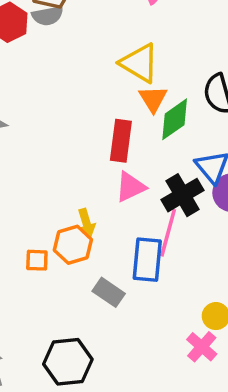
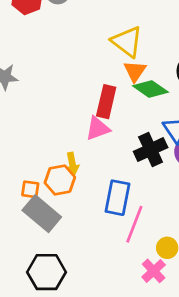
green diamond: (175, 119) -> (150, 89), turned 64
pink triangle: (130, 187) -> (98, 128), moved
pink line: (168, 233) -> (134, 224), moved
gray rectangle: (109, 292) -> (42, 214), moved, size x1.5

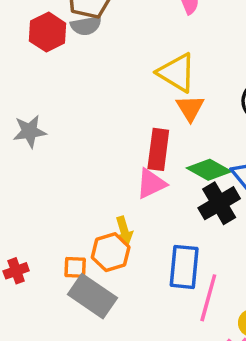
green diamond: (150, 89) -> (209, 170), moved

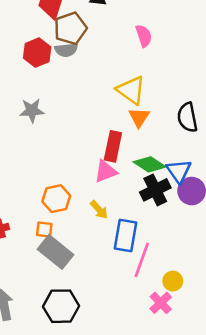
gray star: (30, 131) -> (32, 110), moved
yellow arrow: (124, 230) -> (99, 210), moved, turned -30
orange hexagon: (111, 252) -> (56, 199), moved

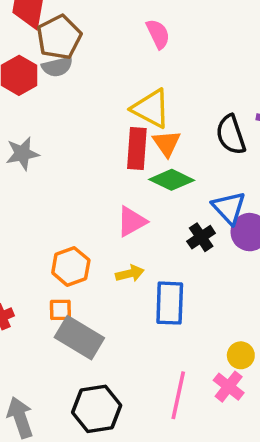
red rectangle: (113, 146) -> (137, 148), moved
green diamond: (150, 164) -> (172, 180), moved
black cross: (155, 190) -> (201, 237), size x0.7
yellow arrow: (99, 210) -> (130, 274), turned -54
pink line: (142, 260) -> (178, 395), moved

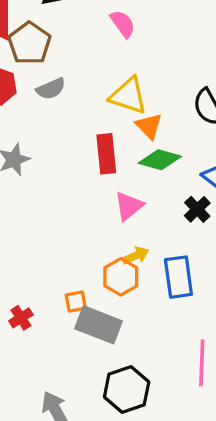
gray semicircle: (57, 67) -> (51, 89), moved
red rectangle: (137, 148) -> (106, 154), moved
orange hexagon: (71, 266) -> (121, 277), moved

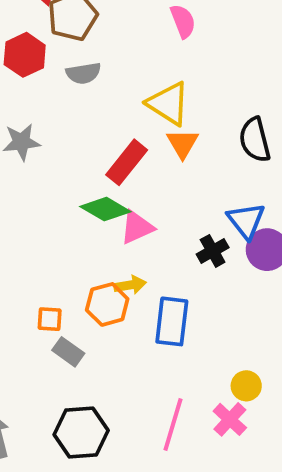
red rectangle: (106, 154) -> (127, 162), turned 30
green diamond: (160, 160) -> (105, 209), moved
gray rectangle: (98, 325) -> (68, 352), size x0.6

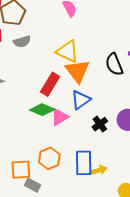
orange triangle: (183, 144) -> (77, 71), size x1.5
blue triangle: (246, 221) -> (81, 100), moved, turned 40
yellow arrow: (130, 285) -> (99, 170), moved
orange square: (50, 319) -> (21, 170), size x1.5

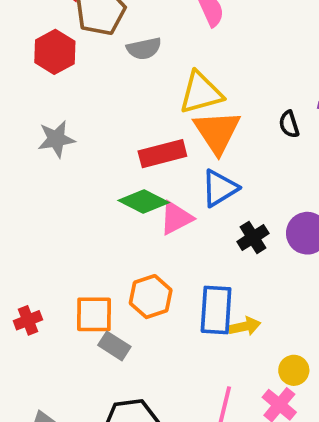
gray semicircle: (22, 41) -> (144, 49), moved
yellow triangle: (68, 51) -> (201, 93), turned -45
black semicircle: (114, 64) -> (289, 124), size x0.6
red rectangle: (50, 84) -> (162, 154), turned 40

